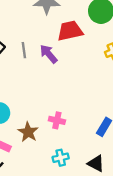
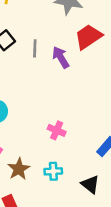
red trapezoid: (70, 31) -> (88, 37), turned -32
brown star: (28, 132) -> (19, 169), moved

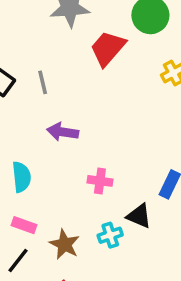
purple arrow: (61, 57) -> (63, 132), moved, turned -35
black triangle: (90, 184) -> (139, 216), moved

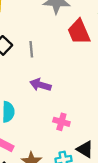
red trapezoid: (108, 48) -> (79, 32), turned -72

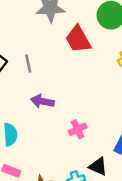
pink cross: (61, 122) -> (78, 129), moved, turned -35

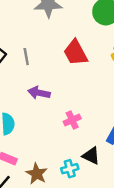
red trapezoid: (78, 39) -> (76, 53), moved

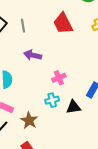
black triangle: (91, 156) -> (73, 107), turned -35
cyan cross: (70, 169) -> (52, 100), moved

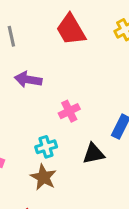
cyan cross: (52, 100) -> (46, 147), moved
brown star: (29, 120) -> (43, 177), moved

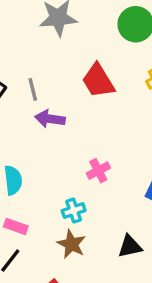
purple arrow: (28, 80) -> (50, 119), moved
black triangle: (94, 154) -> (130, 246), moved

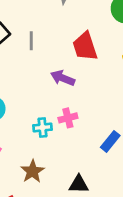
purple arrow: (50, 119) -> (63, 78), moved
cyan cross: (74, 211) -> (43, 128), moved

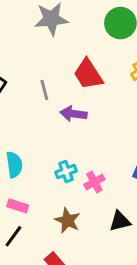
gray line: (31, 41) -> (44, 90), moved
pink cross: (68, 118) -> (94, 182), moved

